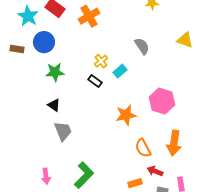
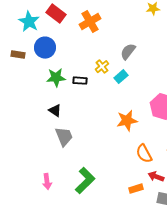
gray semicircle: (142, 46) -> (128, 52), moved, turned -108
black rectangle: (95, 81) -> (80, 81), moved, turned -32

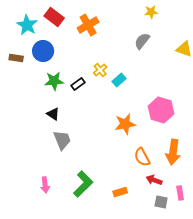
gray semicircle: (128, 52) -> (142, 41), moved
black rectangle: (80, 81) -> (78, 84), turned -40
orange rectangle: (136, 189) -> (120, 192), moved

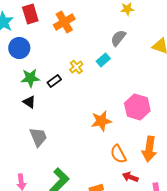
red rectangle: (54, 17) -> (30, 14), turned 36
cyan rectangle: (119, 80) -> (103, 60), moved
black triangle: (53, 114) -> (29, 102), moved

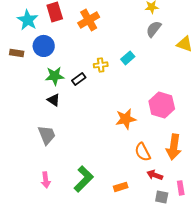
gray semicircle: (118, 38) -> (154, 29), moved
yellow cross: (76, 67) -> (101, 65), turned 32
gray trapezoid: (38, 137) -> (47, 135), moved

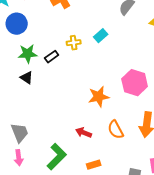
gray trapezoid: (47, 135) -> (20, 133), moved
red arrow: (155, 175) -> (84, 133), moved

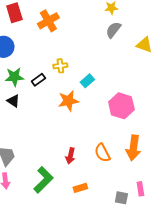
cyan rectangle: (101, 36) -> (87, 81), moved
orange star: (99, 97) -> (68, 101), moved
red arrow: (84, 133) -> (70, 156), turned -98

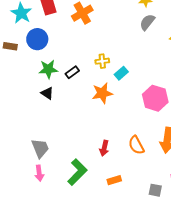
yellow cross: (60, 66) -> (102, 61), moved

